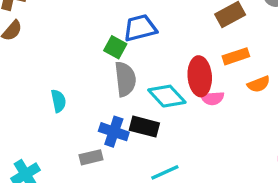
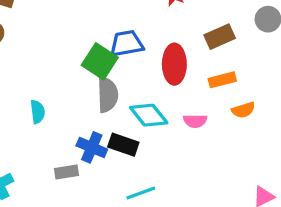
green square: (115, 47) -> (100, 61), size x1.5
red ellipse: (200, 76) -> (174, 64), moved

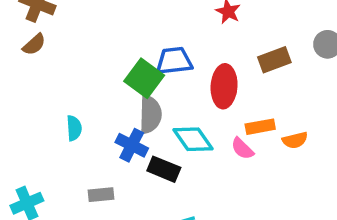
orange rectangle: (222, 80) -> (260, 127), moved
pink semicircle: (195, 121) -> (242, 149), turned 40
blue cross: (92, 147) -> (132, 145), moved

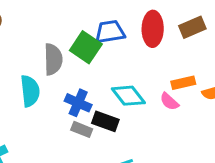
red ellipse: (224, 86) -> (153, 29), moved
gray semicircle: (150, 114) -> (53, 59), moved
cyan semicircle: (74, 128) -> (30, 91), size x1.5
gray rectangle: (101, 195) -> (82, 129), moved, turned 30

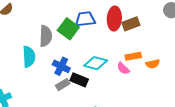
brown rectangle: (192, 27) -> (131, 24), moved
cyan diamond: (128, 96) -> (96, 63), turned -40
gray rectangle: (82, 129) -> (63, 85), turned -56

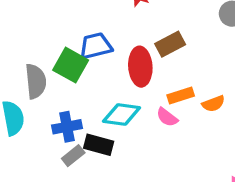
red ellipse: (114, 19) -> (140, 67), moved
blue cross: (61, 66) -> (67, 127), turned -30

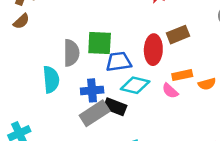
blue trapezoid: (96, 46) -> (119, 62), moved
green square: (71, 65) -> (100, 43), turned -32
gray rectangle: (73, 156) -> (95, 113), size x1.6

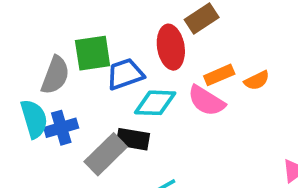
gray semicircle: (71, 53) -> (55, 75), turned 32
blue cross: (92, 90) -> (61, 128), moved
pink semicircle: (170, 91) -> (206, 101), size x1.5

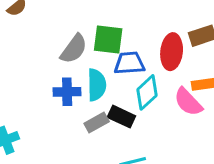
cyan diamond: (155, 103) -> (147, 92), turned -60
cyan semicircle: (34, 119) -> (97, 85), moved
gray rectangle: (106, 154) -> (97, 123), size x0.7

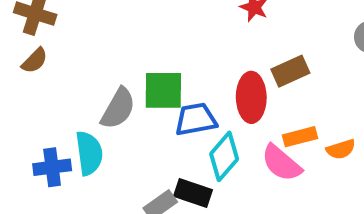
cyan semicircle: (97, 85) -> (89, 153), moved
blue cross: (67, 92) -> (52, 167), moved

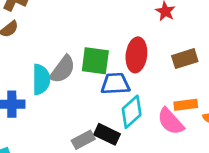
red ellipse: (251, 97) -> (136, 55), moved
cyan semicircle: (89, 153) -> (41, 79), moved

